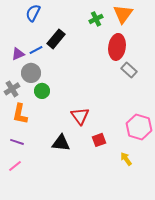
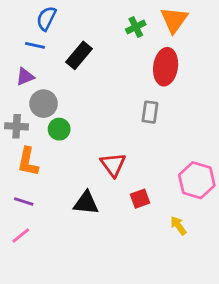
blue line: (36, 50) -> (35, 45), moved, turned 40
gray rectangle: (129, 70) -> (150, 112), moved, turned 56
gray cross: (12, 89) -> (17, 126), turned 35

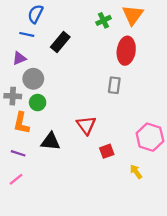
green circle: (59, 129) -> (38, 103), moved
black triangle: (86, 203) -> (51, 141), moved

